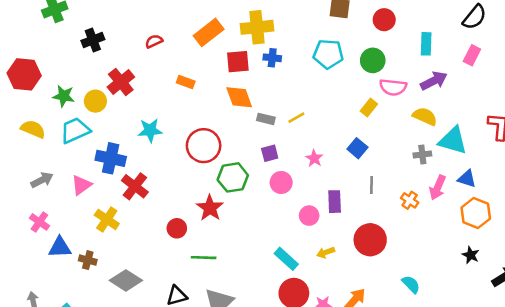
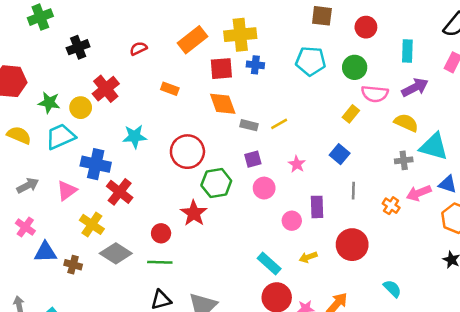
pink arrow: (438, 188) -> (419, 193), turned 45
green line: (204, 258) -> (160, 262), moved
gray diamond: (126, 280) -> (116, 253), moved

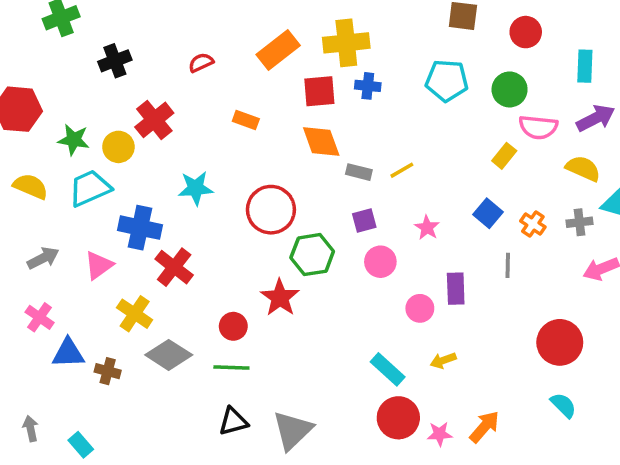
orange cross: (391, 206) -> (533, 224), moved
red circle: (352, 245) -> (560, 342), moved

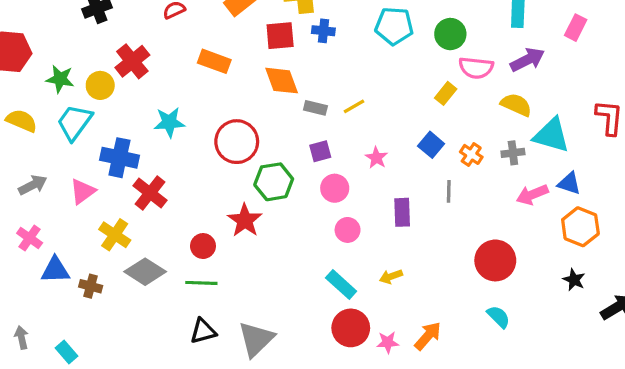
orange rectangle: (246, 120) -> (214, 61), size x1.4
cyan trapezoid: (90, 188) -> (75, 122), turned -30
pink circle: (420, 308) -> (348, 230), moved

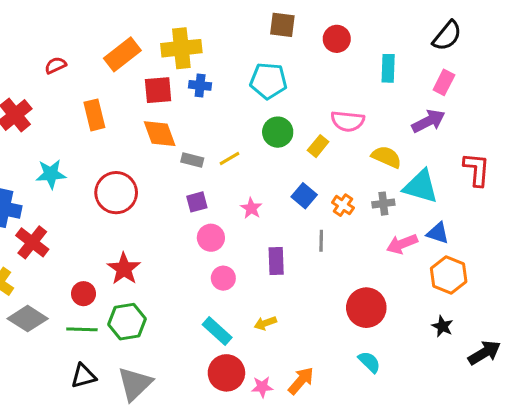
green circle: (450, 34) -> (278, 132), moved
purple arrow: (527, 60) -> (428, 121), moved
orange rectangle: (214, 61) -> (94, 115), turned 56
green hexagon: (274, 182) -> (127, 322), moved

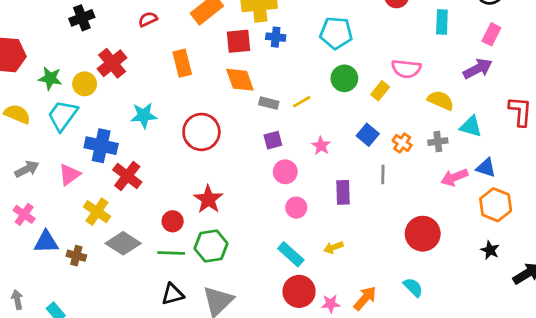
cyan triangle: (421, 186) -> (471, 126), size x0.7
cyan semicircle: (369, 362) -> (413, 287), moved

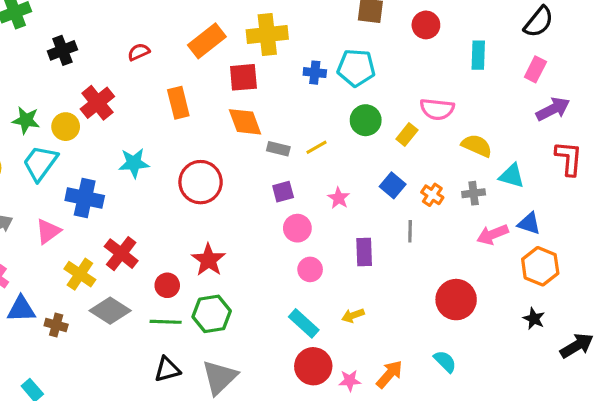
blue cross: (276, 37) -> (315, 73), moved
purple arrow: (478, 69) -> (553, 109), moved
red cross: (127, 176) -> (121, 254), moved

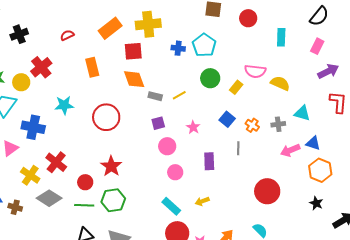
cyan pentagon: (356, 68) -> (204, 45), turned 30
yellow semicircle: (477, 146) -> (280, 83), moved

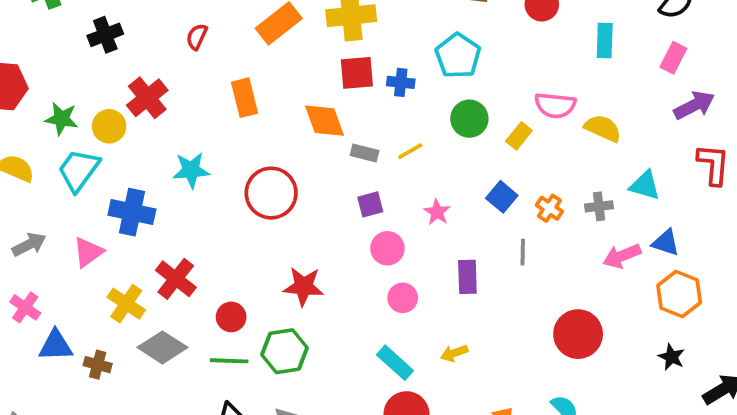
red semicircle: (67, 35) -> (197, 37), turned -40
blue cross: (178, 48) -> (401, 82), moved
red square: (133, 51) -> (357, 73), moved
red star: (111, 166) -> (304, 286), moved, turned -30

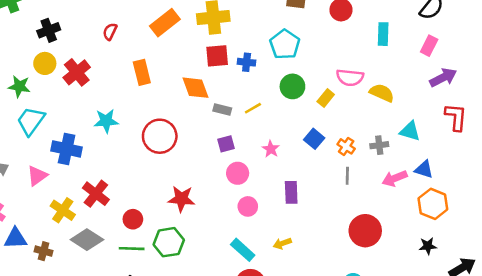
yellow circle: (109, 126) -> (45, 63), moved
gray line: (523, 252) -> (347, 176), moved
black star: (671, 357) -> (428, 246), turned -30

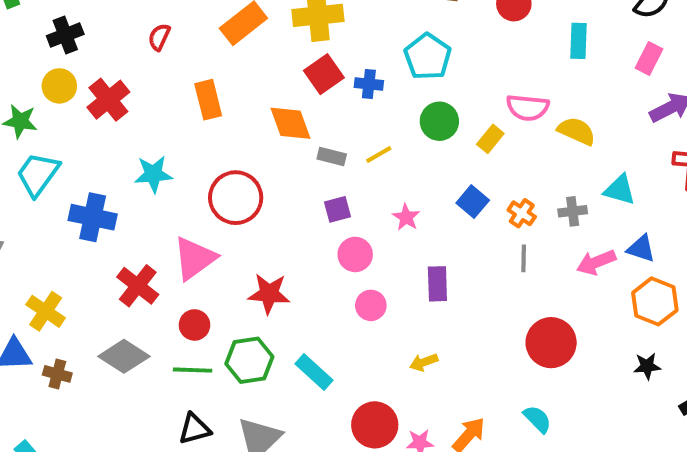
red square: (217, 56) -> (324, 74), turned -30
pink triangle: (37, 176) -> (195, 258), moved, size x1.4
yellow cross: (63, 210) -> (46, 311), moved
cyan rectangle: (243, 250) -> (314, 372), moved

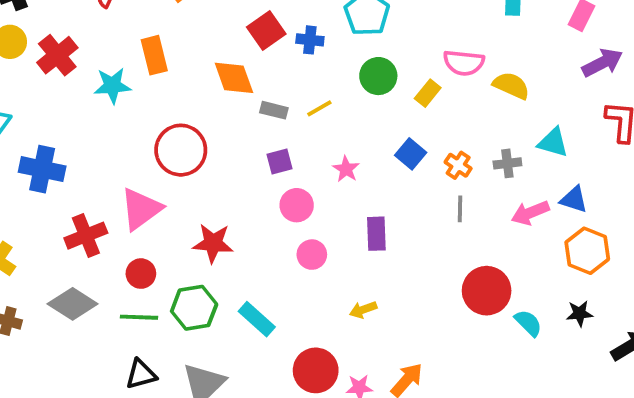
cyan star: (153, 174) -> (112, 86), moved
red cross: (138, 286) -> (86, 236), turned 30
cyan semicircle: (537, 419) -> (528, 323), moved

